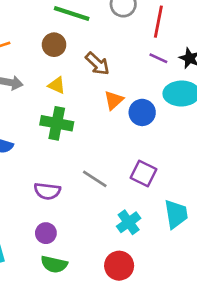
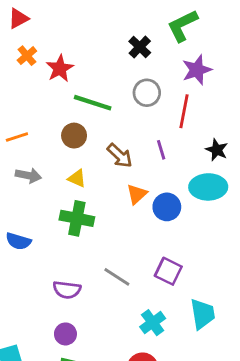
purple line: (158, 58) -> (161, 150), moved, turned 48

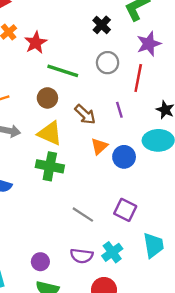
yellow triangle: (77, 178) -> (50, 133), size x1.6
purple semicircle: (67, 290) -> (82, 256), moved

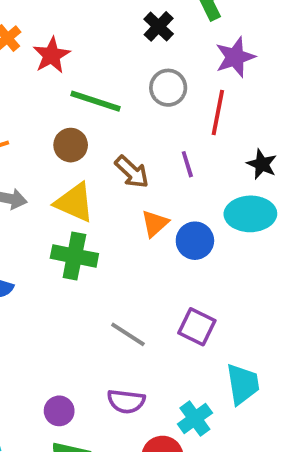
cyan cross: (112, 252) -> (195, 419), moved

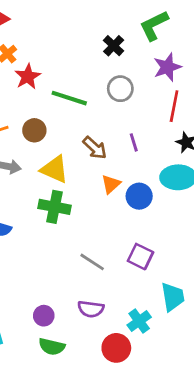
red star: (51, 55) -> (28, 77), moved
red line: (218, 113) -> (174, 106), moved
brown circle: (71, 145) -> (34, 130), moved

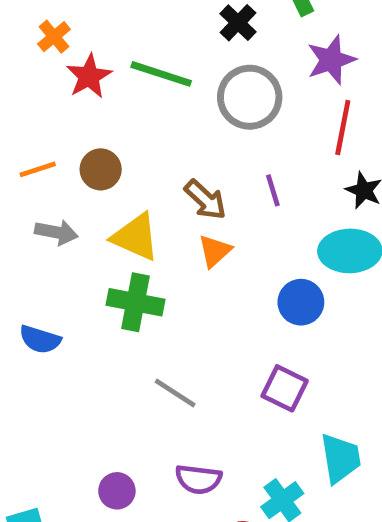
gray circle: (120, 89) -> (250, 97), size x1.4
green line: (69, 98) -> (161, 74), moved
orange triangle: (111, 184) -> (215, 251), moved
blue circle: (139, 196) -> (301, 302), moved
gray line: (92, 262) -> (175, 393), moved

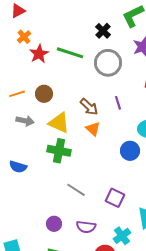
orange triangle: (215, 251) -> (93, 129), turned -35
purple square: (285, 388) -> (115, 198), moved
purple circle: (117, 491) -> (54, 224), moved

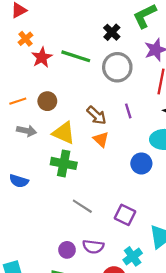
purple circle: (54, 224) -> (67, 250), moved

